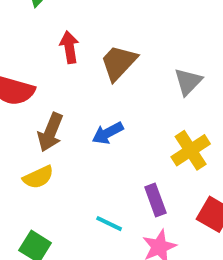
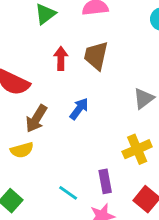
brown trapezoid: (119, 63) -> (96, 56), moved, turned -40
blue arrow: (108, 133) -> (79, 109), moved, turned 145

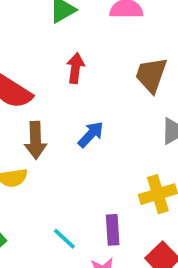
brown trapezoid: (96, 56) -> (151, 75), moved
brown arrow: (36, 119) -> (35, 140), turned -40

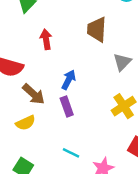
brown arrow: (35, 140) -> (34, 94), turned -30
purple rectangle: (113, 230) -> (67, 107), moved

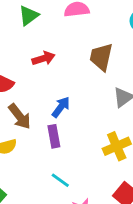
red arrow: (46, 39) -> (43, 58), turned 72
cyan line: (71, 153) -> (60, 180), moved

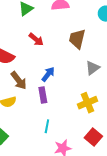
red arrow: (43, 58) -> (36, 39), turned 56
cyan line: (60, 180) -> (47, 126), turned 64

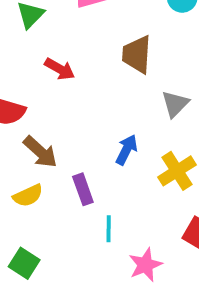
blue arrow: (48, 74) -> (127, 150), moved
purple rectangle: (43, 95) -> (83, 189), moved

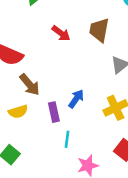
red arrow: (60, 69) -> (61, 33), moved
blue arrow: (127, 150) -> (76, 99), moved

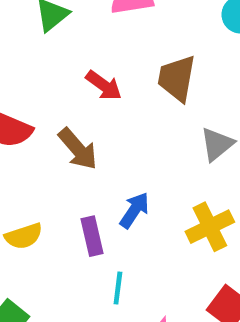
brown arrow: (30, 85) -> (78, 149), moved

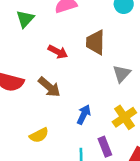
yellow semicircle: (24, 236) -> (39, 135), moved
purple rectangle: (92, 236) -> (105, 147), moved

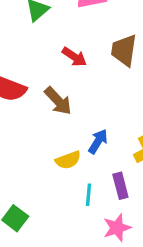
yellow semicircle: (39, 135) -> (68, 160), moved

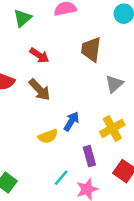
red arrow: (74, 57) -> (39, 55), moved
cyan line: (89, 195) -> (61, 178), moved, turned 36

